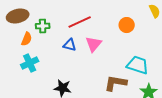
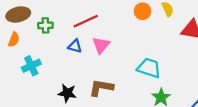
orange circle: (127, 25) -> (143, 11), moved
orange semicircle: (27, 39) -> (14, 40), moved
brown L-shape: (116, 83) -> (101, 88), moved

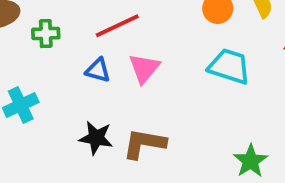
cyan trapezoid: (149, 68) -> (229, 66), moved
black star: (67, 93) -> (96, 138), moved

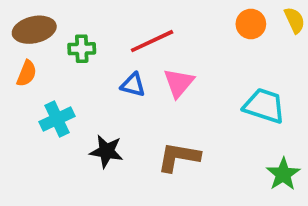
cyan trapezoid: (229, 66) -> (264, 106), moved
black star: (96, 138) -> (106, 151), moved

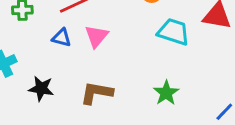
cyan trapezoid: (264, 106) -> (173, 32), moved
green star: (283, 174) -> (166, 93), moved

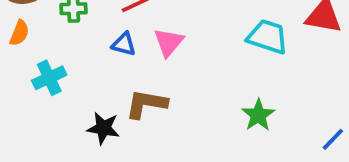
black star: (41, 89) -> (103, 128), moved
brown L-shape: (96, 93) -> (146, 104), moved

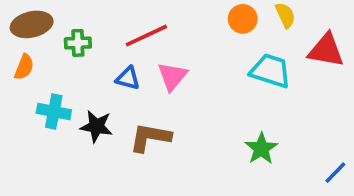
cyan cross: (49, 78) -> (54, 112), turned 36
black star: (103, 128) -> (96, 126), moved

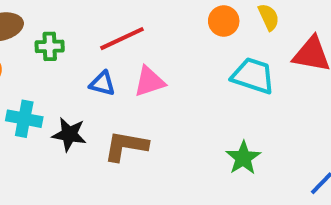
pink triangle: (172, 76) -> (149, 82), turned 32

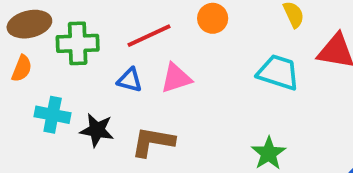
orange circle: (224, 21) -> (213, 18), moved
green cross: (50, 46) -> (78, 43), size x1.5

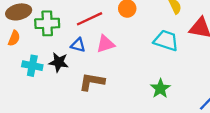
black star: (97, 130) -> (59, 62), moved

